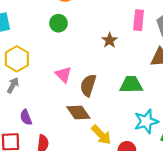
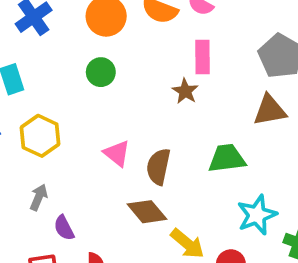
pink rectangle: (139, 20) -> (203, 57), moved
gray arrow: (13, 85) -> (39, 197), moved

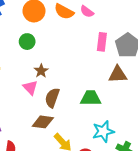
pink rectangle: (203, 57) -> (102, 42), moved
brown star: (185, 91) -> (41, 71), moved
brown diamond: (147, 212) -> (43, 122), turned -50

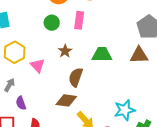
pink rectangle: (102, 42) -> (79, 20), moved
pink triangle: (30, 88) -> (38, 66), moved
green trapezoid: (91, 98) -> (102, 55), moved

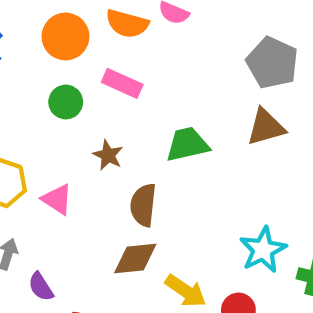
pink rectangle: (79, 20) -> (122, 83), turned -60

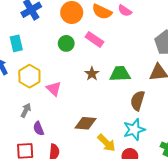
brown star: (108, 155) -> (92, 74), moved
brown semicircle: (143, 205) -> (138, 101), moved
cyan star: (263, 250) -> (134, 130), moved

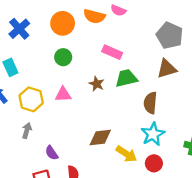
pink rectangle: (94, 39) -> (112, 52), moved
pink triangle: (54, 89) -> (63, 95), moved, turned -35
gray arrow: (26, 110) -> (27, 131), moved

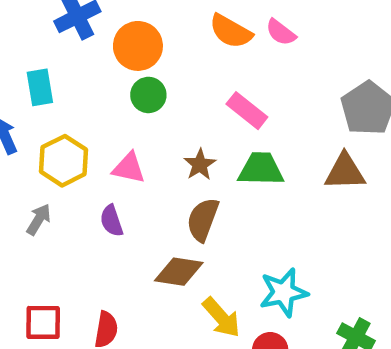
orange circle: (63, 23) -> (138, 46), moved
brown semicircle: (150, 103) -> (203, 220), moved
purple semicircle: (52, 153) -> (111, 221), moved

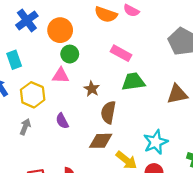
brown star: (200, 165) -> (92, 89), moved
pink triangle: (129, 168) -> (61, 76), moved
brown triangle: (345, 172) -> (177, 94), moved

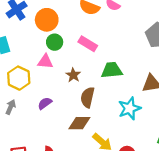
pink rectangle: (121, 53) -> (88, 44), moved
purple semicircle: (62, 121) -> (45, 103), turned 80
cyan star: (156, 142) -> (129, 108), moved

